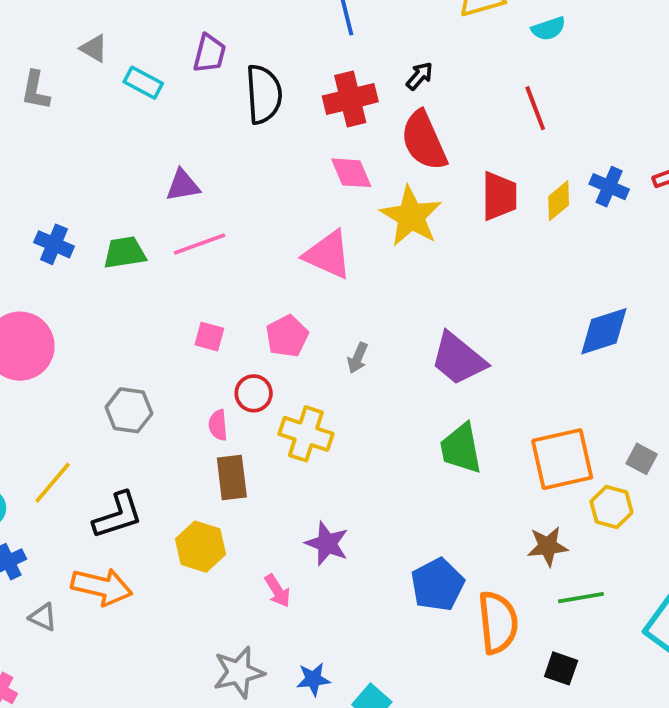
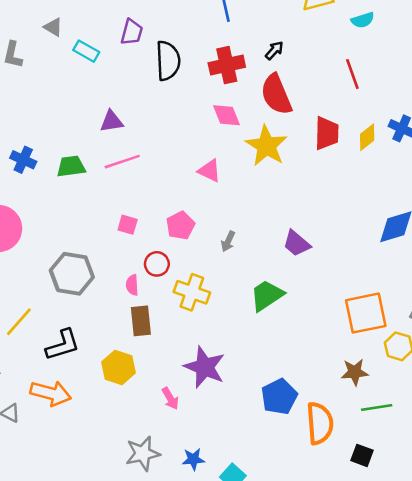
pink triangle: (328, 255) -> (209, 171), size x0.7
purple trapezoid: (458, 359) -> (297, 243), size x0.7
gray hexagon: (129, 410) -> (72, 274), size x1.4
green trapezoid: (461, 448) -> (267, 295), moved, turned 66
purple star: (327, 544) -> (205, 367), size x1.4

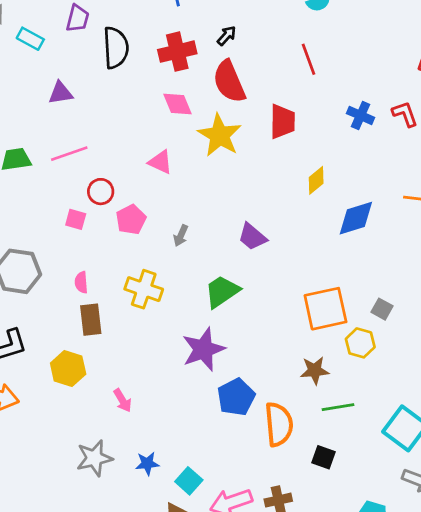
purple triangle: (112, 121) -> (61, 93), moved
yellow diamond: (367, 137) -> (316, 180), moved
red circle: (157, 264) -> (101, 192), moved
purple star: (205, 367) -> (203, 349), moved, turned 30

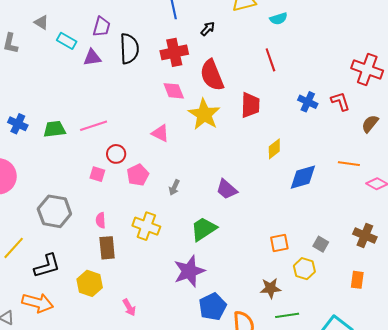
black arrow: (227, 36) -> (208, 29), moved
purple triangle: (61, 93) -> (92, 57), moved
orange square: (325, 309) -> (279, 243), size x0.6

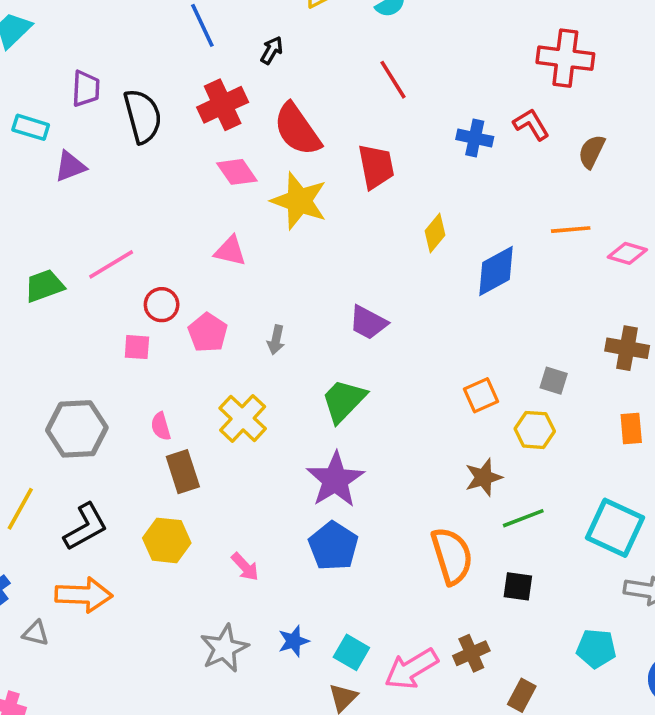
purple triangle: (92, 57) -> (70, 166), moved
yellow cross: (146, 226) -> (243, 418), turned 36
blue pentagon: (213, 307) -> (333, 546), moved

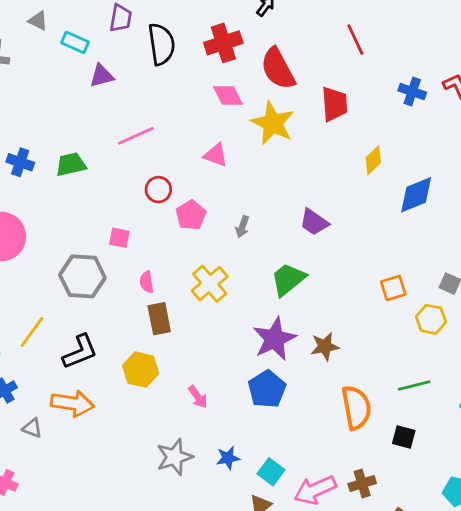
pink line: (111, 264) -> (136, 136), moved
pink square: (137, 347) -> (119, 238), moved
brown star: (484, 477) -> (325, 346), moved

